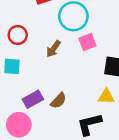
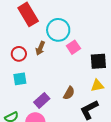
brown arrow: (53, 49) -> (40, 48), moved
brown semicircle: (58, 101) -> (69, 93), moved

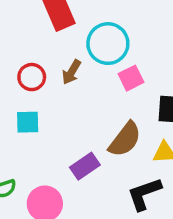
brown semicircle: (69, 93) -> (125, 139), moved, size x1.5
purple rectangle: (42, 100) -> (85, 166), moved

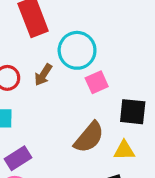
purple rectangle: (85, 166) -> (18, 158), moved

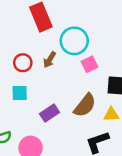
purple rectangle: (18, 158) -> (50, 113), moved

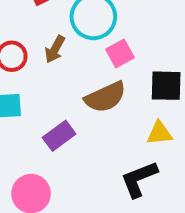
brown semicircle: (85, 105) -> (105, 97), moved, turned 30

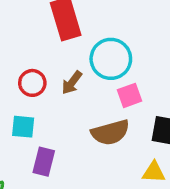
purple rectangle: (59, 136) -> (44, 162), moved, turned -48

